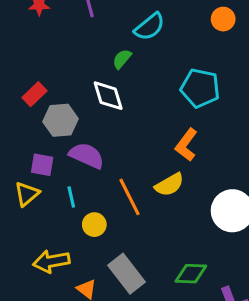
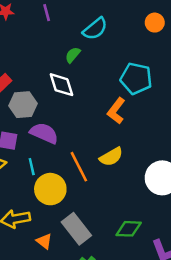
orange L-shape: (186, 145) -> (116, 111), moved
yellow circle: (94, 225) -> (50, 189), size x1.6

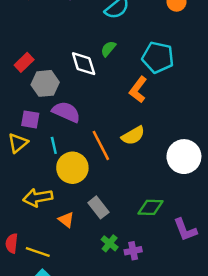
green semicircle: (73, 55) -> (108, 49), moved
gray rectangle: (76, 229) -> (98, 207), size x0.7

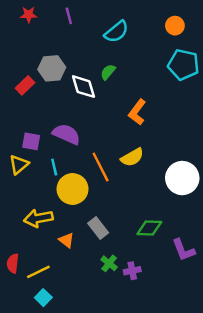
cyan pentagon: (158, 57) -> (183, 65), moved
gray hexagon: (45, 83) -> (52, 68), moved
yellow line: (38, 252) -> (38, 272), turned -45

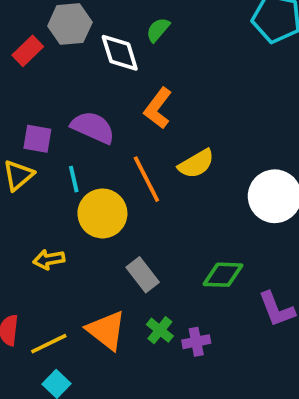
orange L-shape: (137, 112) -> (158, 108), moved
yellow arrow: (38, 218) -> (49, 259), size x0.7
orange triangle: (66, 240) -> (106, 330), moved, size x1.6

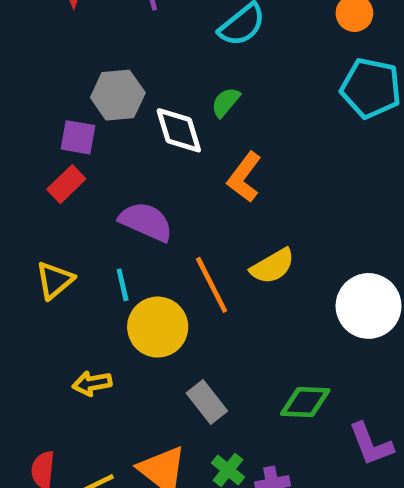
red rectangle: (28, 51) -> (66, 184), moved
orange L-shape: (158, 108) -> (244, 177), moved
purple square: (37, 139) -> (78, 137), moved

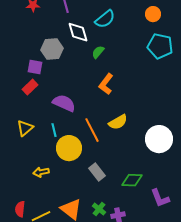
white diamond: (179, 130) -> (78, 32), moved
gray rectangle: (207, 402) -> (97, 172), moved

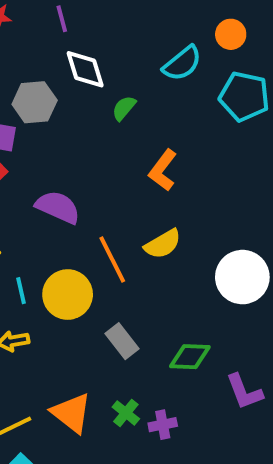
cyan semicircle: (105, 19) -> (182, 63), moved
orange L-shape: (106, 84) -> (163, 170), moved
cyan line: (54, 130) -> (21, 291), moved

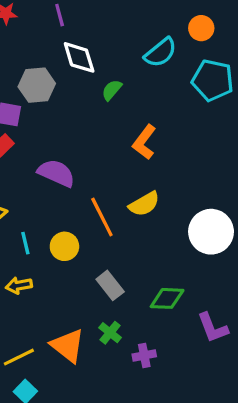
yellow circle: (68, 295) -> (64, 246), size x0.7
green cross: (126, 413) -> (110, 333), moved

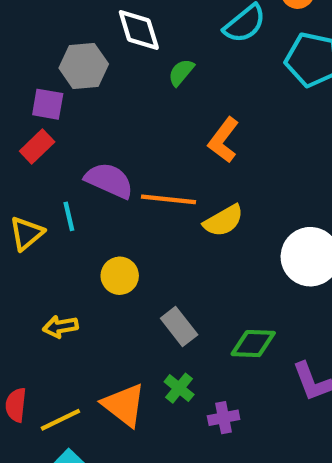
orange line: (102, 217) -> (168, 199), moved, turned -57
cyan line: (25, 243) -> (69, 216), moved

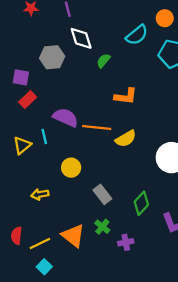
purple square: (48, 104) -> (21, 77), moved
orange L-shape: (224, 140) -> (126, 96), turned -120
green diamond: (253, 344) -> (141, 203), turned -50

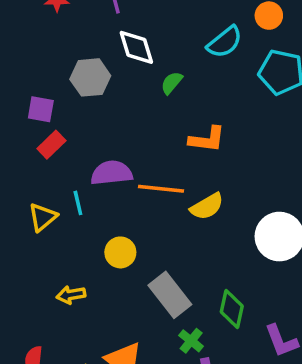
purple semicircle: (66, 117) -> (112, 173), turned -30
gray rectangle: (102, 194) -> (170, 295), size x1.4
green diamond: (141, 203) -> (232, 309), turned -30
green cross: (102, 227) -> (191, 341), moved

